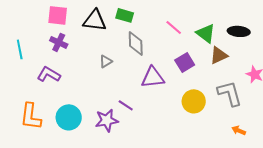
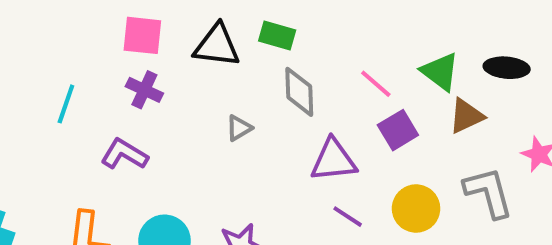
pink line: (174, 27) -> (376, 84), moved
cyan line: (20, 49) -> (66, 104), turned 30
purple line: (126, 105) -> (348, 217), moved

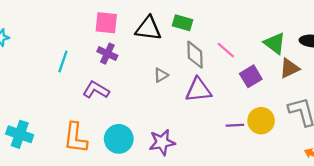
pink line: (376, 84) -> (226, 50), moved
purple triangle: (334, 160) -> (198, 90), moved
purple line: (348, 217) -> (235, 125), moved, turned -36

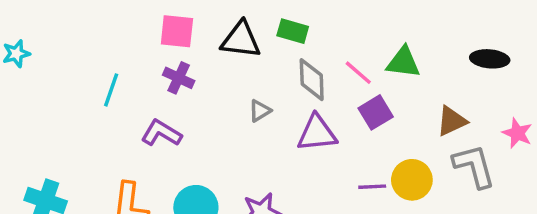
green triangle: (275, 43) -> (403, 62), moved, turned -30
brown triangle: (290, 68) -> (452, 121), moved
purple square: (251, 76) -> (376, 112), moved

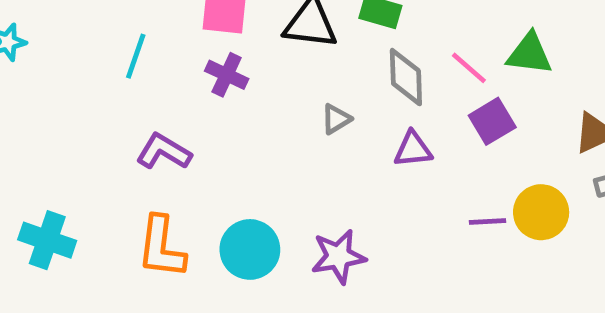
cyan line: (111, 90) -> (136, 56), moved
purple L-shape: (161, 133) -> (164, 152), moved
purple triangle: (317, 133) -> (413, 149), size x0.7

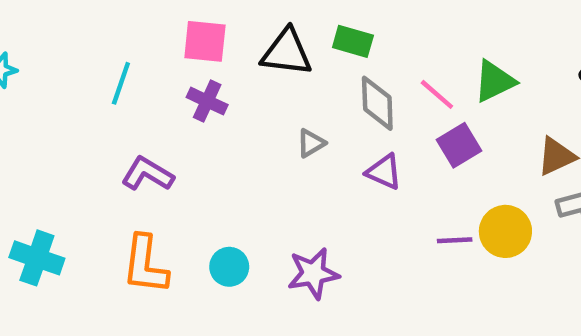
green triangle: (529, 54) -> (494, 81), turned -33
purple triangle: (413, 149) -> (384, 172), turned 30
cyan circle: (250, 249) -> (229, 267), size x0.7

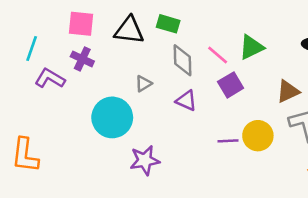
purple L-shape: (147, 174) -> (50, 78), moved
orange L-shape: (145, 265) -> (25, 155), moved
cyan circle: (229, 267) -> (112, 117), moved, size x1.8

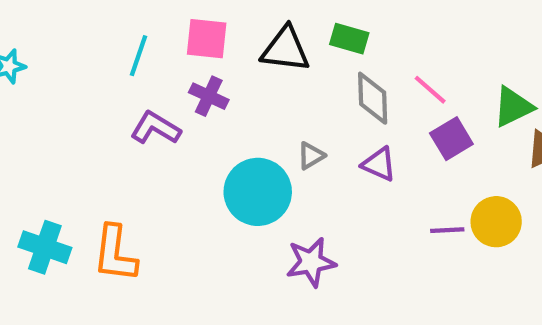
green triangle: (251, 47) -> (513, 107), moved
cyan line: (32, 49) -> (139, 56), moved
gray triangle: (143, 84) -> (311, 156), moved

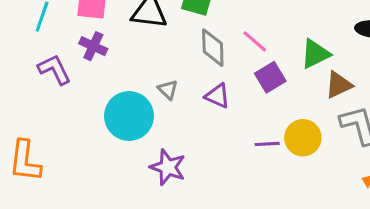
purple L-shape: (156, 128) -> (54, 69), turned 33
gray triangle: (311, 156) -> (168, 90), turned -45
purple star: (311, 262) -> (168, 167), turned 30

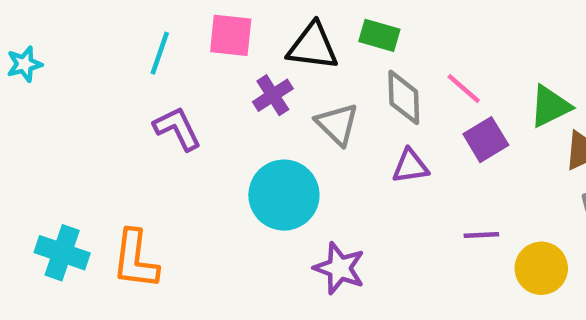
purple cross: (93, 46) -> (273, 95), moved, turned 32
gray triangle: (168, 90) -> (337, 124), moved, size x1.5
purple triangle: (217, 96) -> (410, 166), turned -32
yellow circle: (303, 138) -> (541, 268), moved

